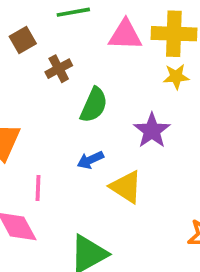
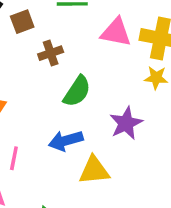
blue arrow: (90, 160) -> (66, 141), size x1.4
yellow triangle: (126, 187) -> (94, 170), turned -48

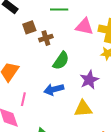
brown square: (22, 22) -> (29, 27), moved
yellow triangle: (94, 170) -> (83, 109), moved

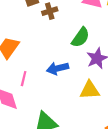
green semicircle: (61, 61) -> (80, 37), moved

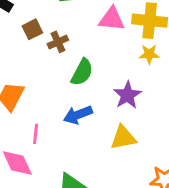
green semicircle: (80, 37) -> (82, 72), moved

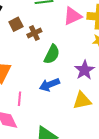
pink triangle: (112, 19) -> (72, 16), turned -30

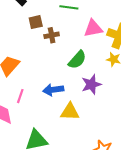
green semicircle: (52, 54) -> (77, 60), moved
yellow triangle: (82, 101) -> (70, 112), moved

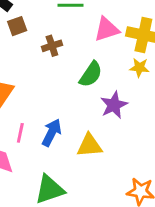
brown square: (36, 22) -> (17, 26), moved
blue arrow: (53, 90) -> (52, 133), moved, turned 132

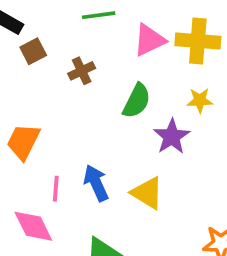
yellow star: (139, 68) -> (200, 100), moved
blue arrow: (52, 133) -> (96, 183), turned -44
yellow triangle: (90, 145) -> (147, 193), turned 44

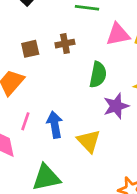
brown square: (33, 51) -> (30, 49), moved
green semicircle: (137, 101) -> (98, 75), turned -30

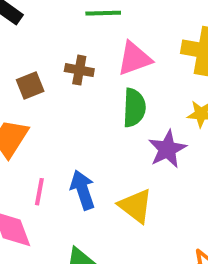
pink triangle: (118, 34) -> (134, 59), moved
brown cross: (65, 44) -> (79, 70), turned 30

